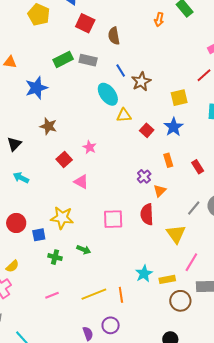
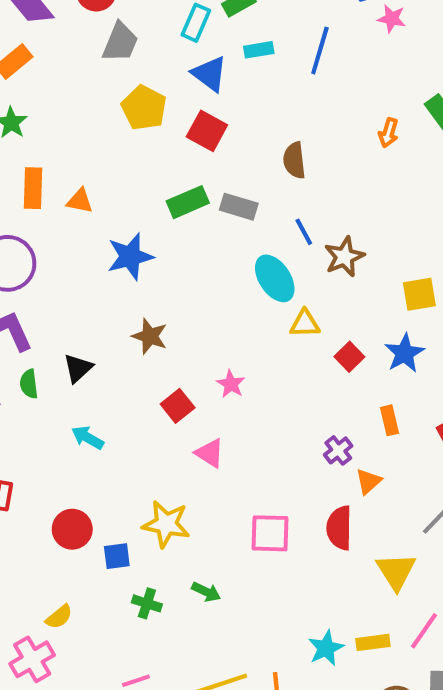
red square: (85, 23) -> (207, 131), moved
yellow rectangle: (167, 279) -> (373, 642), moved

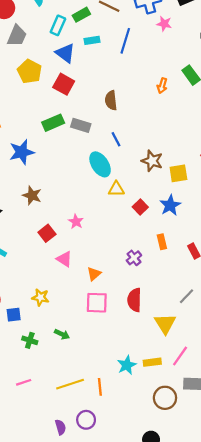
brown star: (344, 257) -> (152, 161), moved, turned -30
orange triangle: (368, 481) -> (94, 274), moved
yellow star: (166, 524) -> (40, 297), size x0.7

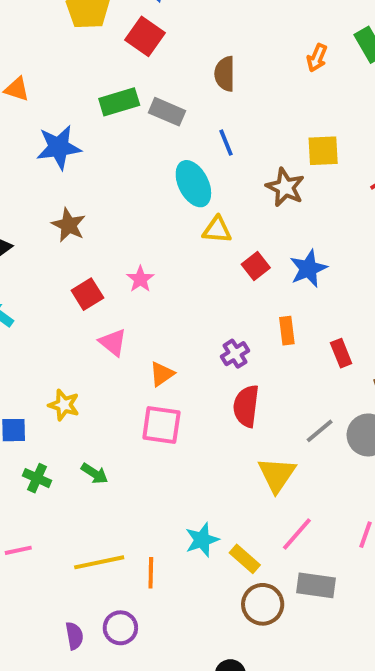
yellow square: (178, 173) -> (323, 151), moved
red semicircle: (134, 300) -> (246, 406), moved
yellow rectangle: (152, 362) -> (245, 559), moved, turned 42

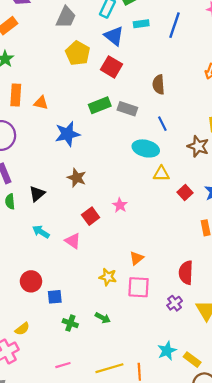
cyan ellipse: (193, 184) -> (146, 148), turned -45
pink triangle: (113, 342) -> (73, 241), moved
purple cross: (235, 354) -> (175, 303), moved
yellow star: (64, 405) -> (108, 277), moved

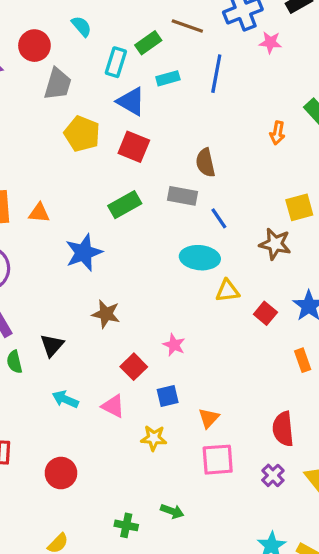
gray rectangle: (127, 109) -> (183, 196), moved
yellow star: (108, 277) -> (154, 438), moved
blue square: (55, 297) -> (168, 396), moved

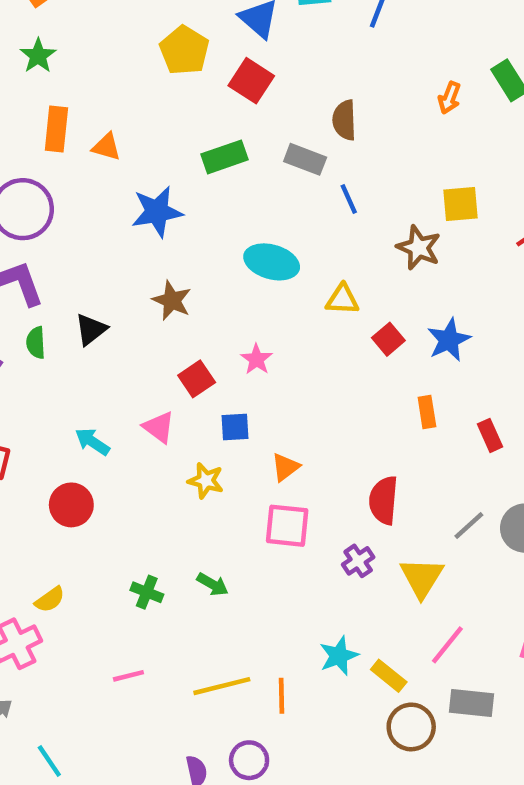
cyan ellipse: (200, 258) -> (272, 262), moved
cyan arrow: (65, 399) -> (92, 442), moved

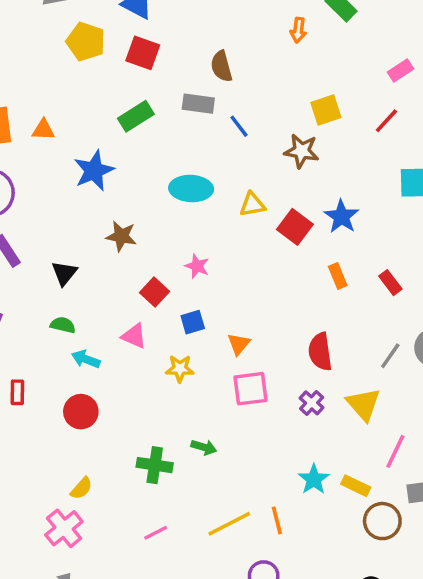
red square: (388, 339) -> (295, 227), size x1.4
green semicircle: (36, 343) -> (63, 325), moved, turned 120
green cross: (147, 592) -> (155, 465), size x1.4

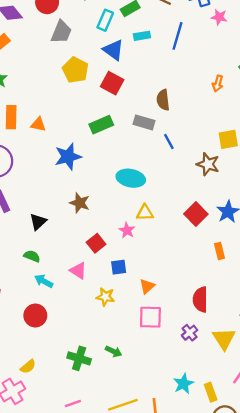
yellow triangle: (252, 205) -> (145, 213), moved
yellow rectangle: (356, 486) -> (211, 392), turned 36

